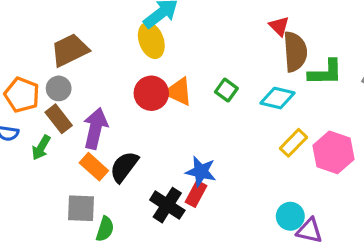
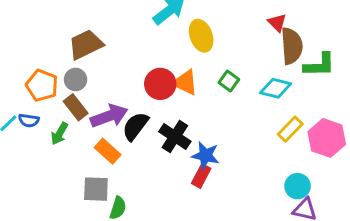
yellow ellipse: (151, 41) -> (201, 36), moved
purple arrow: (95, 128) -> (109, 116), turned 57
black semicircle: (124, 167) -> (135, 126), moved
black cross: (167, 205) -> (175, 136), moved
cyan circle: (290, 216) -> (298, 186), moved

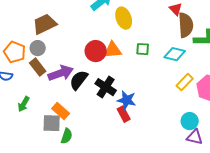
green square: (229, 81) -> (143, 49), turned -32
orange triangle: (185, 82) -> (113, 50), turned -30
green arrow: (59, 134) -> (24, 104), moved
orange rectangle: (108, 151) -> (61, 111), moved
red rectangle: (201, 176) -> (124, 114), turned -56

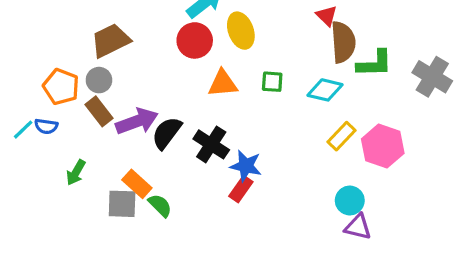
red circle: (96, 51) -> (195, 40), moved
red rectangle: (124, 114) -> (241, 189), turned 63
green semicircle: (67, 136) -> (160, 205), moved, turned -63

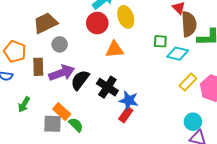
gray circle: (99, 80) -> (60, 44), moved
green square: (272, 82) -> (160, 41), moved
brown rectangle: (99, 111) -> (38, 67), turned 36

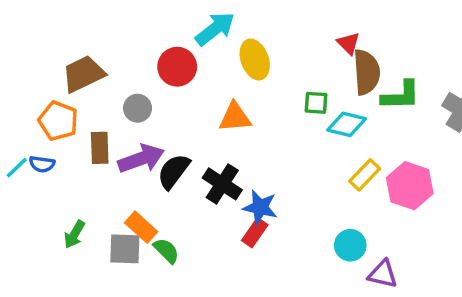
brown trapezoid: (45, 23) -> (83, 74), moved
red circle: (97, 23) -> (177, 67), moved
green arrow: (24, 104) -> (74, 234), moved
cyan circle: (193, 122) -> (350, 245), moved

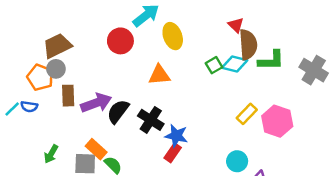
green square: (316, 103) -> (214, 65), turned -35
gray circle: (138, 108) -> (56, 69), moved
cyan diamond: (347, 124) -> (235, 64), moved

